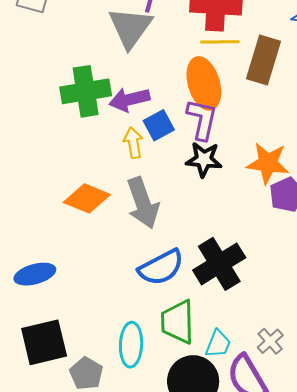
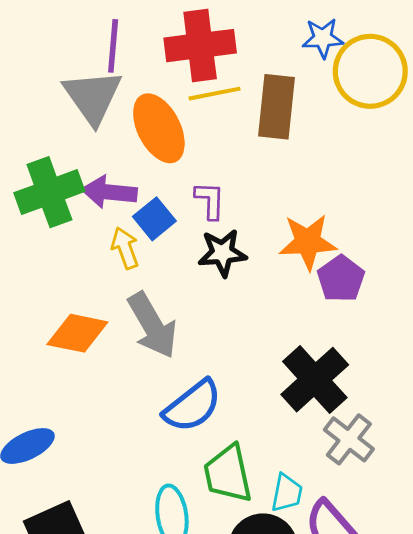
orange ellipse: (204, 83) -> (159, 128), moved
purple arrow: (129, 99) -> (109, 192), turned 30
purple L-shape: (202, 119) -> (210, 200), size x0.7
black cross: (219, 264) -> (315, 380), moved
gray cross: (270, 341) -> (349, 439), moved, size x1.4

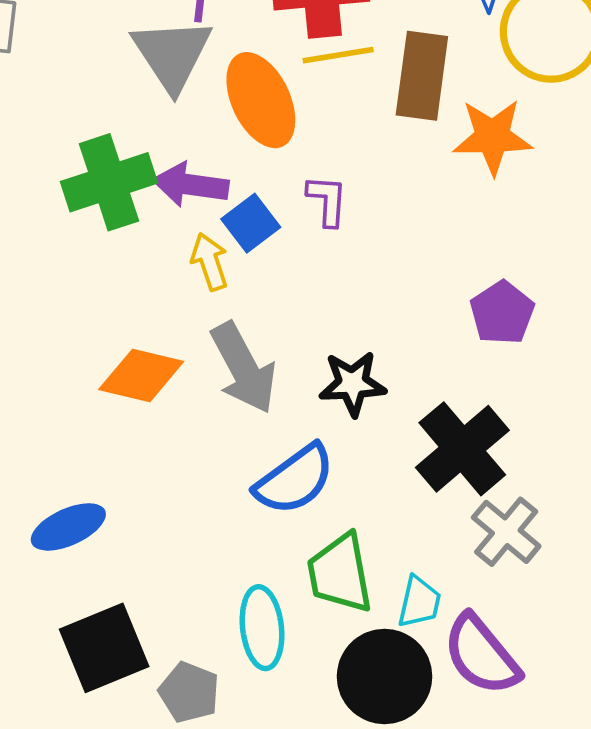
orange star: (308, 242) -> (492, 137), moved
black star: (222, 253) -> (353, 384), moved

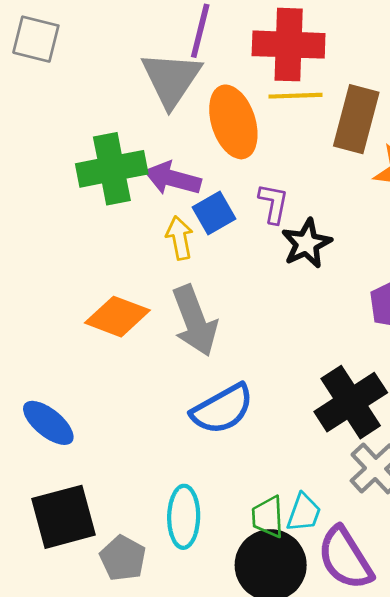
black star: (353, 384) -> (307, 243), moved, turned -30
blue ellipse: (68, 527) -> (48, 423), turned 56
green trapezoid: (340, 573) -> (268, 517), moved, size x0.7

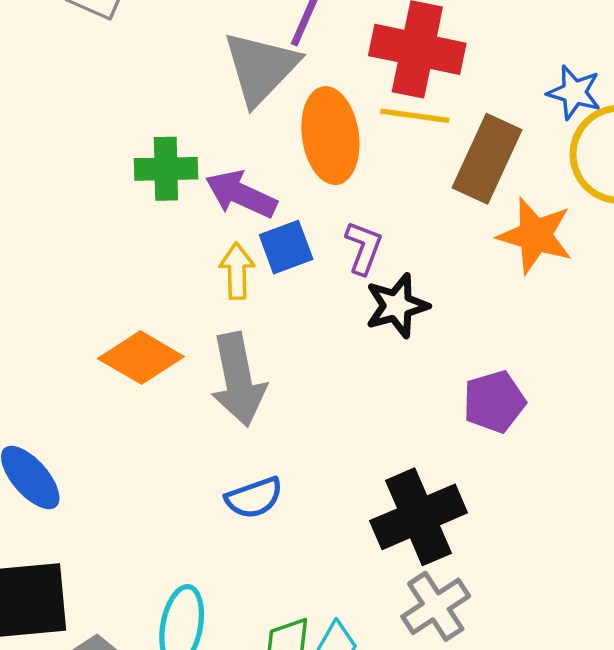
green cross: (112, 169) -> (166, 169), size x0.7
blue semicircle: (222, 409) -> (254, 498), size x0.7

